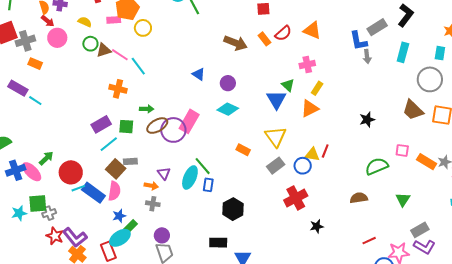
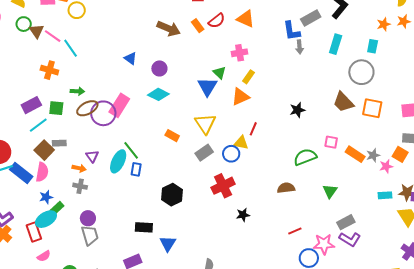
brown triangle: (104, 50) -> (37, 31), turned -49
red line: (325, 151) -> (253, 129), moved
black hexagon: (233, 209) -> (172, 195), moved

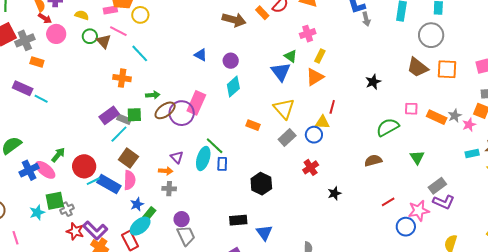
pink line: (53, 36) -> (118, 31), moved
cyan diamond: (158, 94) -> (233, 87), turned -60
gray rectangle: (59, 143) -> (124, 119), moved, turned 32
red cross: (223, 186) -> (311, 167), size x0.7

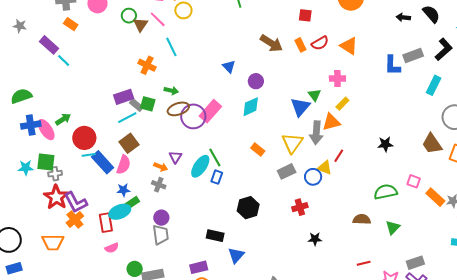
gray arrow: (366, 19) -> (316, 133), moved, size x1.6
green triangle: (417, 157) -> (393, 228), moved
red star: (75, 231) -> (56, 197), size x1.4

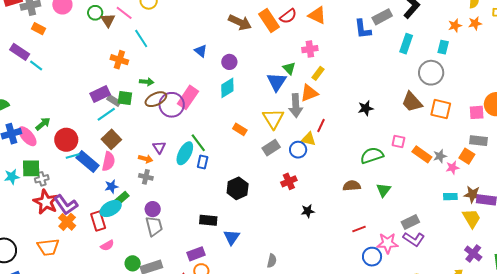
orange rectangle: (300, 45) -> (269, 20), size x1.6

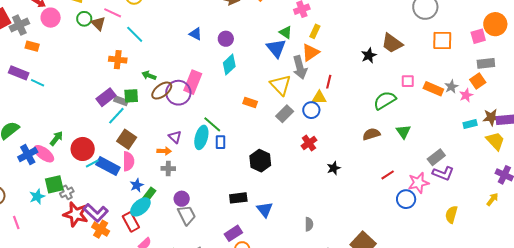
green arrow: (147, 82) -> (149, 75), turned -152
brown trapezoid: (412, 102) -> (392, 43), moved
orange square: (467, 156) -> (478, 81), turned 35

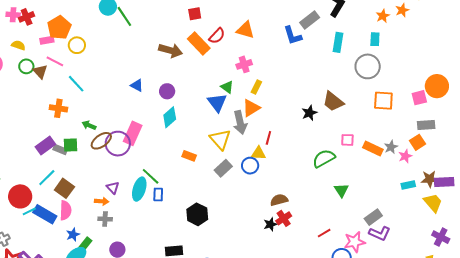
cyan line: (116, 116) -> (47, 178), moved
brown semicircle: (371, 134) -> (279, 200), moved
red cross: (309, 143) -> (284, 218), moved

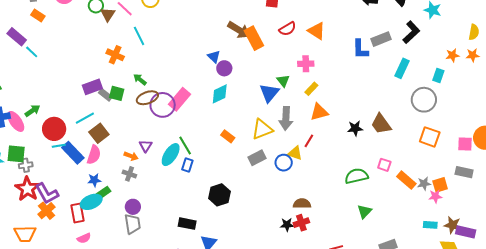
orange rectangle: (199, 43) -> (254, 38), moved
blue triangle: (137, 85) -> (214, 57), moved
orange triangle: (251, 108) -> (319, 112), moved
yellow triangle: (220, 139) -> (262, 129), turned 35
orange square: (417, 142) -> (440, 185), moved

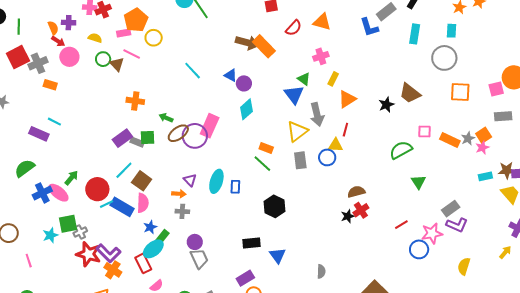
cyan line: (139, 36) -> (193, 71), moved
purple rectangle: (17, 37) -> (39, 134), moved
green line: (185, 146) -> (262, 164), moved
gray rectangle: (257, 158) -> (300, 160), turned -54

